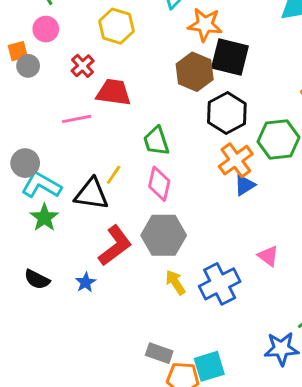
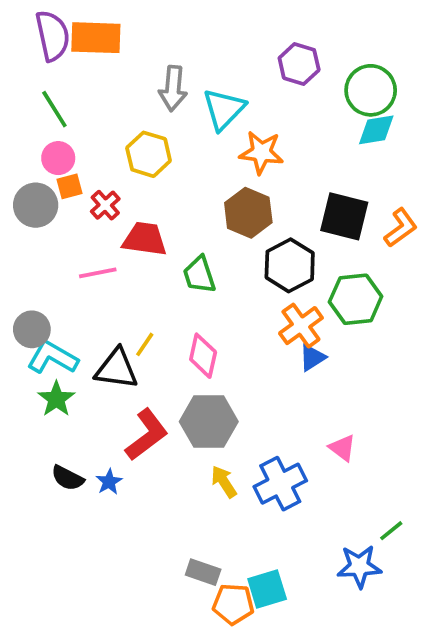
orange square: (18, 51) -> (69, 186), moved
black square: (230, 57) -> (344, 216), moved
gray circle: (28, 66) -> (36, 205), size x1.5
green trapezoid: (156, 141) -> (199, 275), moved
black semicircle: (37, 279) -> (68, 478), moved

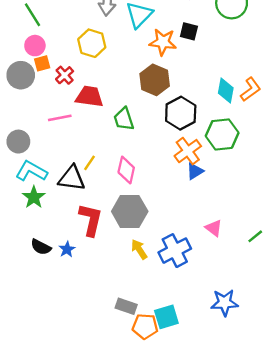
cyan diamond: (376, 130) -> (226, 91), moved, turned -70
black square: (344, 216) -> (189, 31), moved, size x0.6
gray circle: (32, 329) -> (18, 142), moved
red L-shape: (147, 435) -> (91, 220), turned -40
green line: (391, 531) -> (255, 236), moved

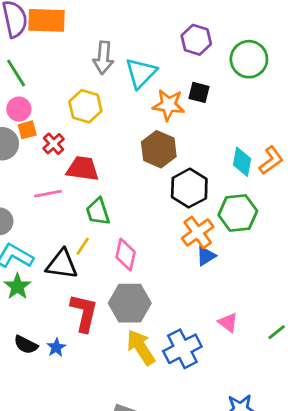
green trapezoid: (124, 119) -> (98, 212), moved
yellow arrow: (139, 249) -> (141, 347), size x1.5

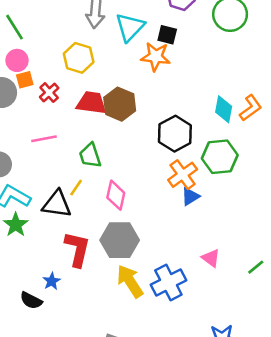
black square: (199, 92) -> (167, 35), moved
brown hexagon: (159, 149) -> (120, 104), moved
red trapezoid: (83, 169) -> (91, 103), moved
black semicircle: (26, 345) -> (31, 300), moved

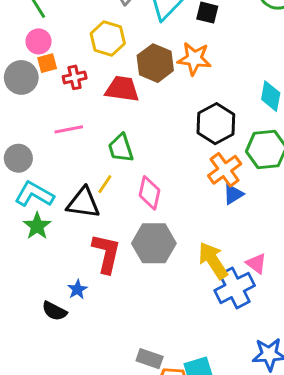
orange star: (156, 57) -> (194, 59), moved
red cross: (49, 93) -> (75, 77), turned 30
brown hexagon: (120, 104) -> (155, 63), moved
yellow arrow: (130, 281) -> (213, 261), moved
blue cross: (168, 283) -> (235, 288), moved

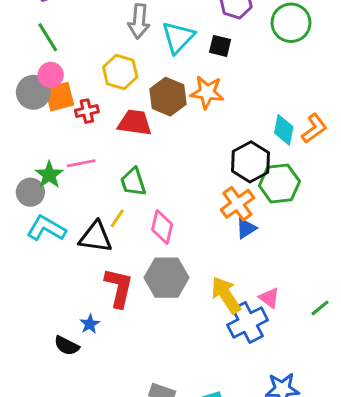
orange square: (47, 63) -> (59, 97), size x1.5
gray circle: (21, 77) -> (33, 92), moved
black hexagon: (216, 124) -> (250, 162), moved
green star: (37, 226) -> (49, 175), moved

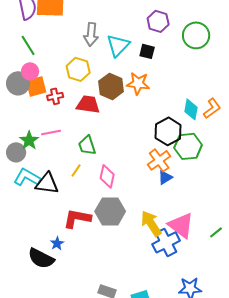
black triangle: (96, 237) -> (47, 183), moved
red L-shape: (119, 288) -> (77, 218), turned -92
pink triangle: (269, 298) -> (181, 225), size x1.8
black semicircle: (67, 346) -> (41, 258), size x1.5

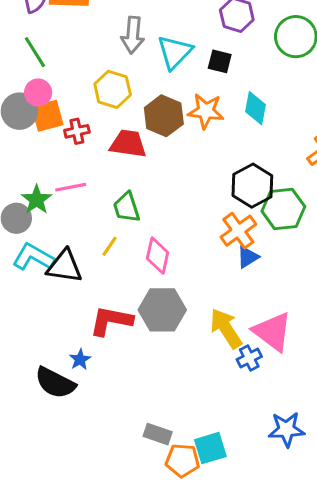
cyan diamond: (191, 109) -> (255, 108), moved
blue cross: (166, 242) -> (249, 358), size x0.6

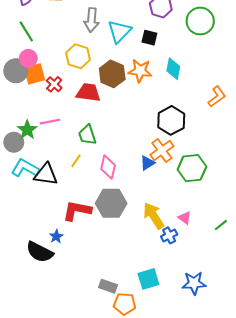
red cross: (77, 131) -> (54, 84), turned -35
green hexagon: (283, 209) -> (192, 168), moved
blue triangle: (248, 257) -> (147, 163), moved
pink triangle: (273, 332) -> (185, 218), size x0.5
cyan square: (210, 448) -> (148, 279), moved

